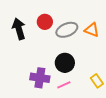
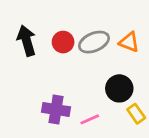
red circle: (45, 22) -> (63, 42), moved
black circle: (65, 63) -> (119, 88), moved

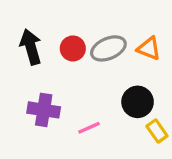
purple cross: (56, 110) -> (44, 110), moved
pink line: (90, 119) -> (89, 128), moved

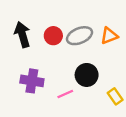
orange triangle: (149, 48) -> (109, 36), turned -42
black circle: (138, 102) -> (87, 75), moved

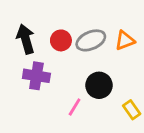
purple cross: (32, 81) -> (36, 76), moved
pink line: (65, 94) -> (75, 107), turned -35

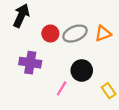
black arrow: (26, 39) -> (21, 16), moved, turned 40

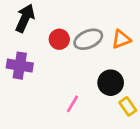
purple cross: (30, 63) -> (20, 66), moved
black circle: (82, 70) -> (111, 83), moved

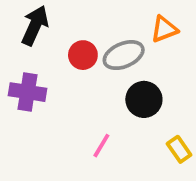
orange triangle: (121, 39) -> (164, 29), moved
black circle: (111, 83) -> (144, 99), moved

